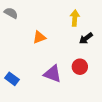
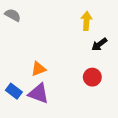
orange triangle: (39, 37) -> (38, 69), moved
purple triangle: (52, 74) -> (38, 93), moved

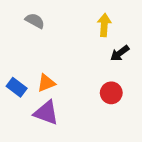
gray semicircle: (13, 15) -> (35, 21), moved
blue rectangle: (14, 91) -> (17, 87), moved

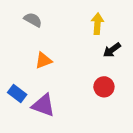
orange triangle: (46, 83) -> (43, 61), moved
blue rectangle: (17, 87) -> (17, 93), moved

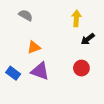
purple triangle: (43, 105) -> (40, 71), moved

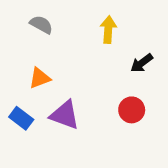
yellow arrow: (76, 18) -> (108, 30), moved
orange triangle: (34, 47) -> (40, 78), moved

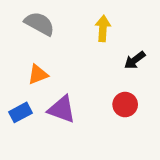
gray semicircle: (41, 25) -> (40, 24), size x1.4
blue rectangle: (21, 118) -> (20, 112), turned -65

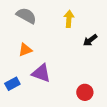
red circle: (125, 105) -> (85, 92), moved
blue rectangle: (20, 112) -> (12, 84), moved

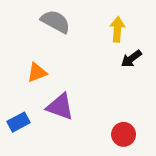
gray semicircle: (26, 16) -> (56, 22), moved
yellow arrow: (69, 19) -> (117, 29), moved

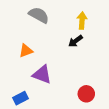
black arrow: (131, 59) -> (75, 41), moved
blue rectangle: (18, 122) -> (20, 98), moved

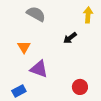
yellow arrow: (82, 20) -> (88, 15), moved
orange triangle: (26, 51) -> (24, 47), turned -40

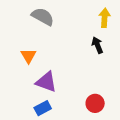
black arrow: (70, 38) -> (97, 45), moved, turned 104
blue rectangle: (19, 91) -> (43, 108), moved

